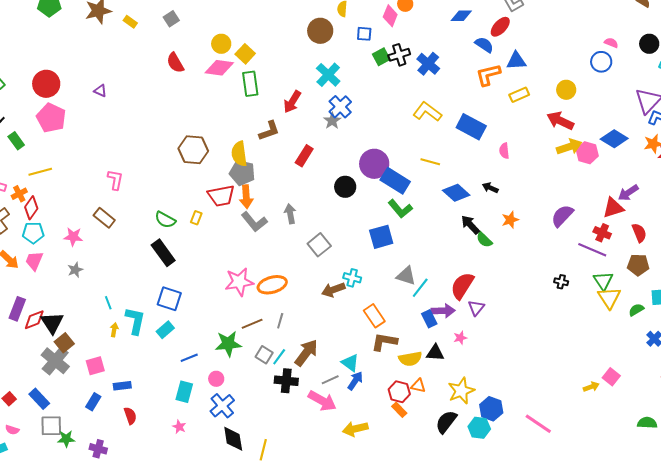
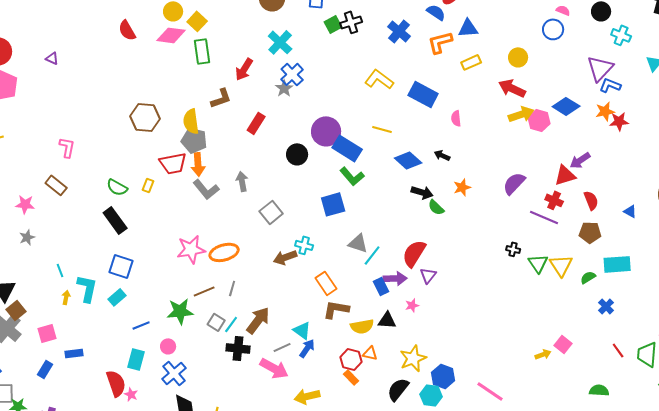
blue cross: (428, 64) -> (399, 31), moved
black arrow: (470, 225) -> (422, 192), turned 150
green triangle: (603, 281) -> (538, 263), moved
red semicircle: (130, 416) -> (116, 383), moved, size x1.5

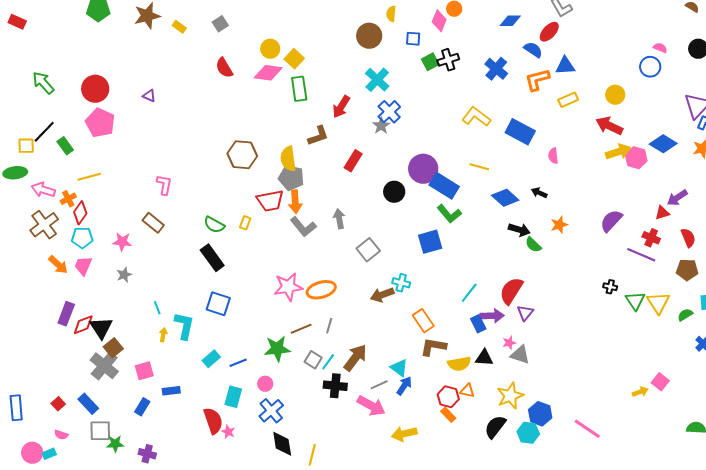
red triangle: (565, 175) -> (662, 213), size x0.7
gray triangle: (358, 243) -> (520, 355), moved
cyan rectangle: (117, 297) -> (211, 359), moved

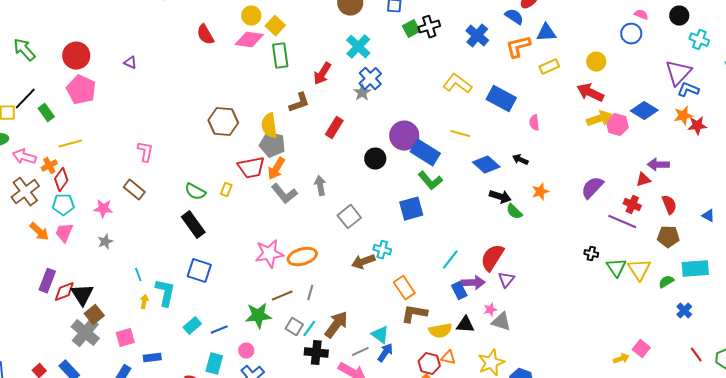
purple arrow: (677, 198) -> (658, 165), turned 35
orange arrow: (295, 202) -> (276, 169), turned 35

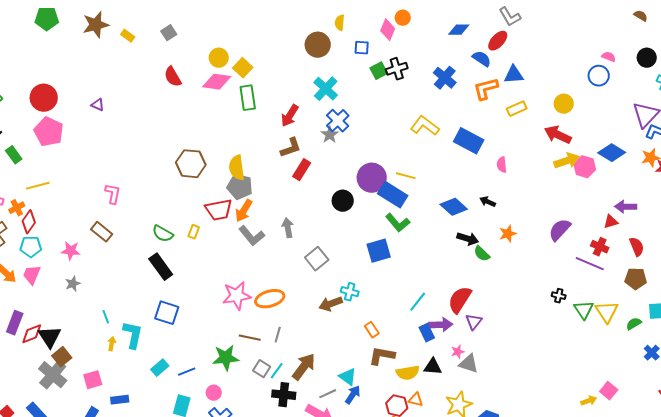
brown L-shape: (299, 103) -> (291, 148), moved
yellow line: (460, 134) -> (406, 176), moved
orange rectangle: (404, 288) -> (372, 330), size x0.7
brown line: (282, 296) -> (250, 338), turned 35

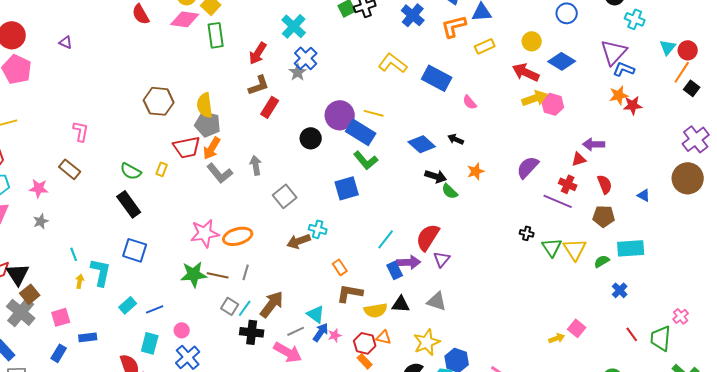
blue diamond: (612, 153) -> (562, 61), moved
pink semicircle: (502, 165) -> (470, 102), turned -35
pink star: (458, 352) -> (335, 335), moved
green star: (226, 358) -> (194, 274), moved

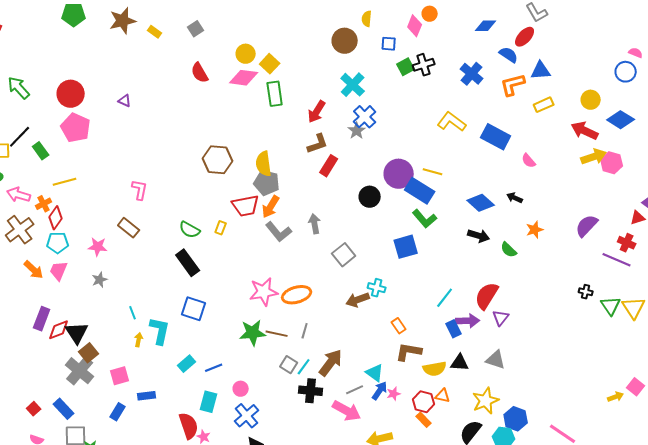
black arrow: (436, 176) -> (479, 236), moved

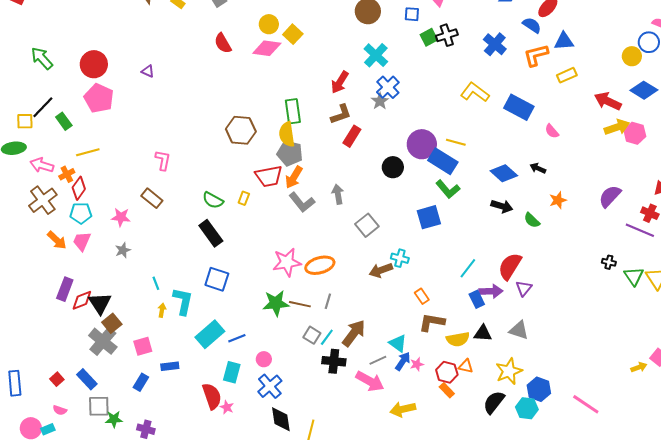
green rectangle: (275, 94) -> (293, 111), moved
yellow circle: (591, 100) -> (632, 56), moved
cyan rectangle: (187, 364) -> (210, 334), size x1.6

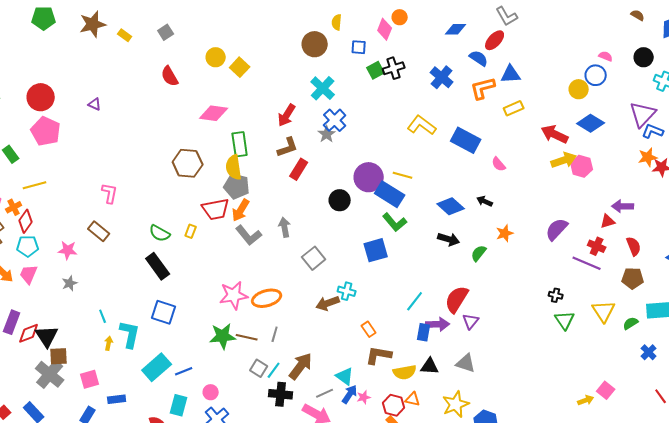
pink diamond: (267, 48) -> (214, 113), moved
green semicircle: (532, 220) -> (479, 253), turned 84
green triangle: (634, 276) -> (565, 320), moved
blue rectangle: (477, 299) -> (424, 332), turned 36
brown square: (112, 323) -> (59, 356), turned 36

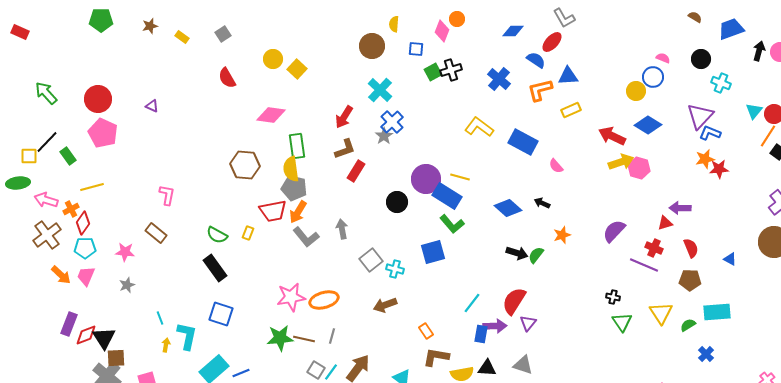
brown star: (93, 24) -> (150, 26), size x0.6
black arrow: (449, 239) -> (517, 253), moved
cyan cross: (347, 291) -> (395, 269), moved

